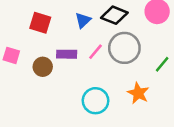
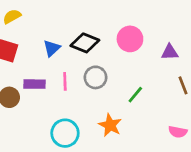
gray circle: (124, 48) -> (96, 77), size x0.7
pink line: (96, 52) -> (65, 81), turned -42

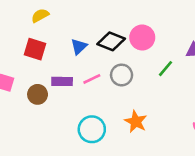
pink circle: (130, 39) -> (142, 38), moved
pink line: (65, 81) -> (92, 79), turned 66
green line: (135, 95) -> (165, 69), moved

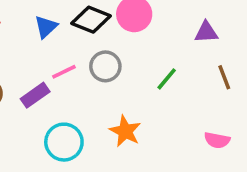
green line: (165, 69) -> (167, 79), moved
purple rectangle: (62, 81) -> (35, 95), moved, turned -36

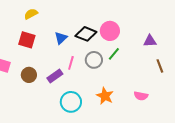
pink line: (64, 72) -> (71, 63), turned -48
green line: (167, 79) -> (114, 54), moved
pink semicircle: (217, 140) -> (141, 96), moved

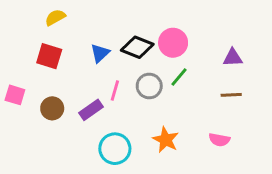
brown line: (160, 66) -> (231, 95), moved, turned -72

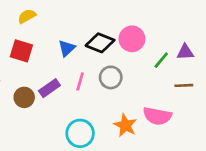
green line: (179, 77) -> (161, 60), moved
purple rectangle: (91, 110) -> (49, 88), moved
pink semicircle: (219, 140) -> (157, 116), moved, size x1.5

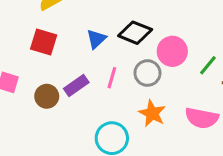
pink circle: (132, 39) -> (172, 51), moved
green line: (161, 60) -> (208, 65), moved
orange star: (125, 125) -> (152, 113), moved

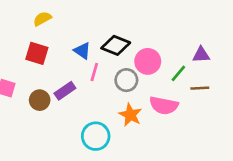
blue triangle: (96, 39) -> (82, 51), turned -42
pink line: (112, 78) -> (94, 72), moved
pink semicircle: (202, 118) -> (164, 105), moved

